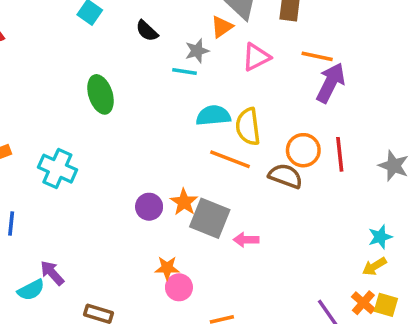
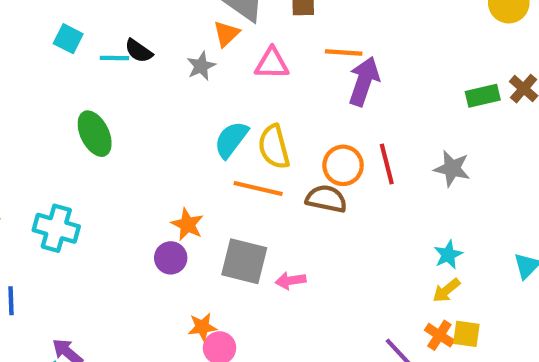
pink triangle: (256, 57) -> (272, 63), turned 36
cyan line: (184, 71) -> (114, 58), moved
cyan semicircle: (213, 116) -> (231, 140), turned -40
orange star: (184, 202) -> (187, 224), moved

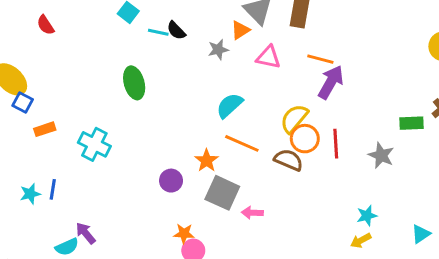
green rectangle: (483, 96) -> (412, 123), moved
yellow semicircle: (274, 147) -> (294, 119), moved, turned 44
orange star: (187, 224) -> (207, 161), moved

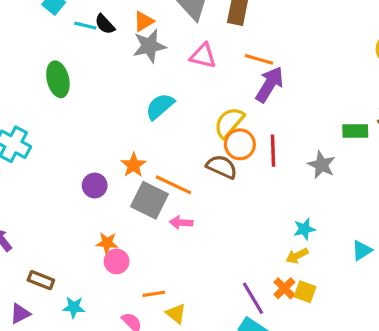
orange triangle: (240, 30) -> (144, 21), moved
gray star: (218, 50) -> (149, 46), size x1.5
orange line: (242, 143) -> (173, 185), moved

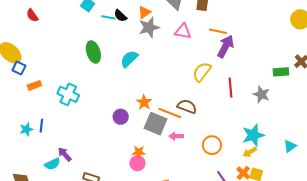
cyan semicircle: (160, 106) -> (129, 59), moved
orange circle: (240, 144) -> (212, 145), moved
brown semicircle: (222, 167) -> (187, 106), moved
cyan star: (304, 229) -> (253, 135), size x1.6
orange star: (107, 243) -> (139, 152), moved

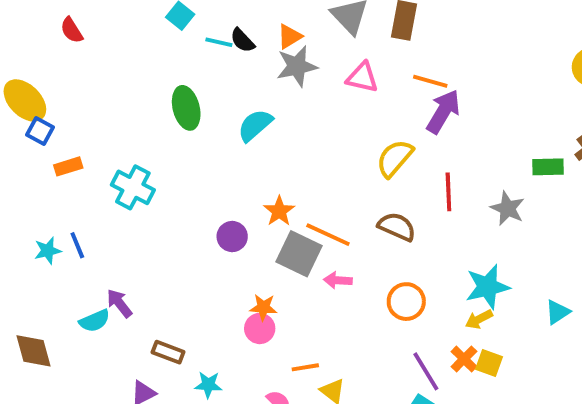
brown semicircle: (187, 106) -> (397, 227), moved
blue line: (41, 126) -> (77, 245), turned -32

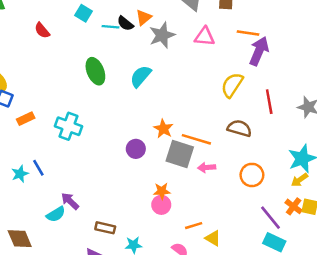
red semicircle: (72, 30) -> (42, 30), moved
orange triangle: (290, 36) -> (144, 17), moved

